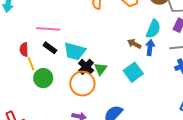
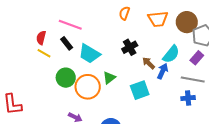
yellow line: (31, 64) -> (44, 53), turned -56
black cross: (86, 67) -> (130, 47), moved
green circle: (43, 78) -> (66, 78), moved

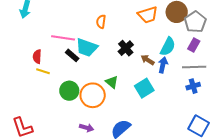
orange semicircle: (124, 13) -> (101, 22), moved
black rectangle: (67, 43) -> (72, 55), moved
cyan trapezoid: (89, 54) -> (87, 48), moved
green triangle: (109, 78) -> (112, 82), turned -32

